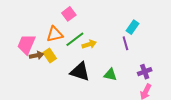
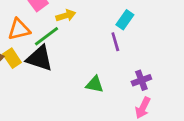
yellow arrow: (89, 44) -> (66, 16), moved
black triangle: (80, 72) -> (40, 58), moved

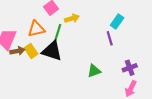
green line: (46, 36) -> (57, 34), turned -36
green triangle: (95, 84) -> (94, 71), turned -32

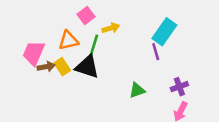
cyan rectangle: (117, 22) -> (164, 32), size x1.5

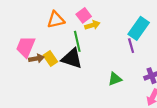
pink square: (86, 16) -> (84, 15), moved
orange triangle: (69, 40) -> (56, 20), moved
green line: (93, 47) -> (77, 41), turned -30

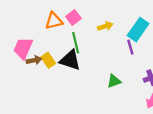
pink square: (84, 15) -> (73, 18), moved
yellow arrow: (92, 25) -> (105, 26), moved

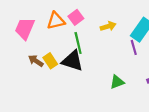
pink trapezoid: (23, 48) -> (25, 29), moved
brown arrow: (34, 60) -> (36, 61), turned -136

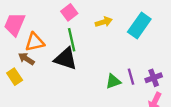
orange triangle: (56, 21) -> (35, 42), moved
purple line: (134, 47) -> (131, 77), moved
yellow rectangle: (50, 61) -> (15, 77), moved

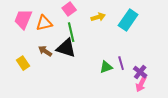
orange triangle: (35, 42) -> (44, 23), moved
brown arrow: (26, 59) -> (45, 51), moved
purple cross: (154, 78) -> (140, 72), moved, turned -32

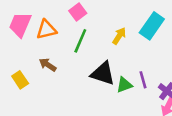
yellow arrow: (98, 17) -> (119, 36), moved, turned -40
green line: (71, 32) -> (80, 41), turned 36
black triangle: (66, 48) -> (103, 74), moved

